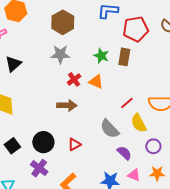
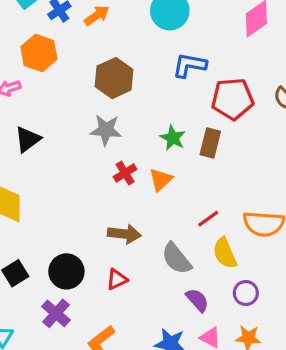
orange triangle: (96, 82) -> (161, 180), turned 49
brown arrow: (67, 105) -> (124, 234), moved

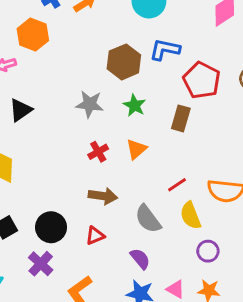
brown hexagon: (114, 78) -> (124, 62), moved
red pentagon: (232, 99) -> (202, 80), turned 30
green star: (173, 138) -> (135, 105), moved
red cross: (125, 173) -> (98, 152), moved
purple semicircle: (197, 300) -> (140, 259), moved

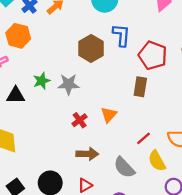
blue L-shape: (165, 50) -> (121, 35), turned 90
green star: (135, 105) -> (42, 81), moved, turned 30
black triangle: (21, 110) -> (16, 95), turned 42

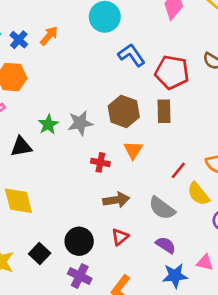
blue L-shape: (121, 35) -> (131, 55), turned -30
brown hexagon: (91, 48) -> (124, 111), moved
red cross: (80, 120) -> (100, 162), turned -32

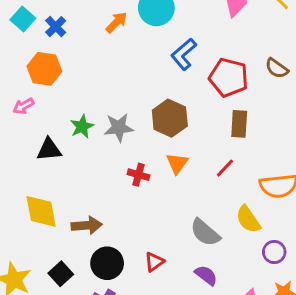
orange arrow: (49, 36) -> (116, 22), moved
blue L-shape: (131, 55) -> (184, 54), turned -100
brown rectangle: (164, 111) -> (239, 124), moved
red line: (178, 170) -> (225, 168), moved
brown arrow: (116, 200) -> (87, 225), moved

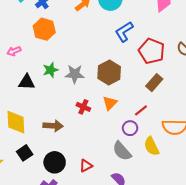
orange hexagon: (44, 69) -> (44, 29), moved
brown rectangle: (239, 124) -> (154, 83), turned 30
brown arrow: (87, 225) -> (53, 126), moved
purple circle: (274, 252) -> (130, 128), moved
black square: (61, 274) -> (25, 153), moved

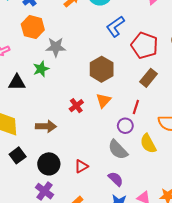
gray star: (75, 74) -> (56, 47), moved
red cross: (83, 107) -> (76, 106), turned 32
red line: (141, 110) -> (136, 107), turned -32

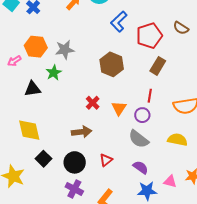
orange hexagon: (33, 27) -> (36, 47), moved
red pentagon: (145, 45) -> (149, 36), turned -30
orange triangle: (103, 101) -> (119, 108), moved
brown arrow: (46, 126) -> (81, 132), moved
yellow semicircle: (148, 144) -> (177, 140), moved, turned 138

